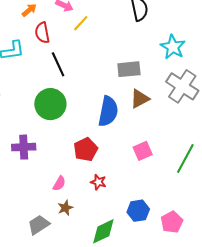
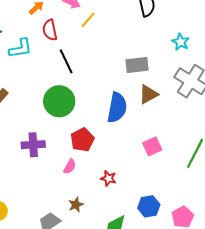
cyan star: (173, 47) -> (181, 42), size x0.7
red pentagon: (86, 150) -> (82, 140), moved
pink semicircle: (59, 183) -> (70, 166), moved

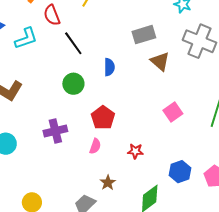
brown triangle: (148, 94) -> (160, 61), turned -40
green circle: (59, 101) -> (73, 84), size x0.7
blue semicircle: (117, 108) -> (109, 67), moved, size x0.6

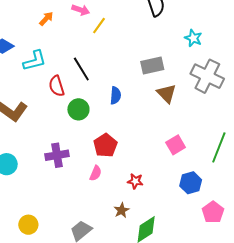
red semicircle: (52, 15) -> (57, 86), moved
blue hexagon: (180, 172) -> (191, 183), moved
brown star: (108, 183) -> (122, 210), moved

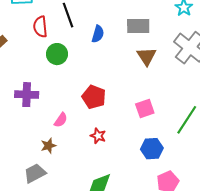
blue semicircle: (116, 95) -> (98, 34), moved
red pentagon: (105, 145) -> (94, 97), moved, turned -30
brown star: (122, 210) -> (48, 146), moved

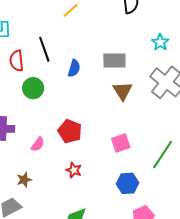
pink semicircle: (61, 120) -> (38, 144), moved

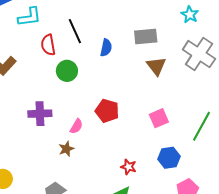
red star: (74, 170) -> (129, 167), moved
brown star: (24, 180) -> (66, 149), moved

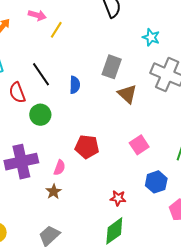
gray rectangle: (146, 37) -> (112, 67), turned -55
purple cross: (40, 114) -> (21, 162), size x1.4

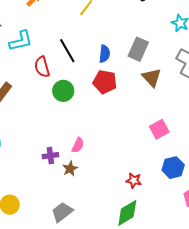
blue semicircle: (75, 85) -> (104, 54), moved
red pentagon: (87, 147) -> (105, 82), moved
purple cross: (21, 162) -> (50, 156), moved, size x0.5

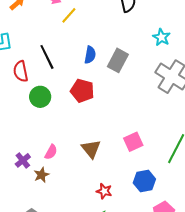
blue semicircle: (104, 54) -> (90, 55), moved
brown triangle: (152, 78) -> (91, 149), moved
purple cross: (50, 156) -> (23, 160), turned -35

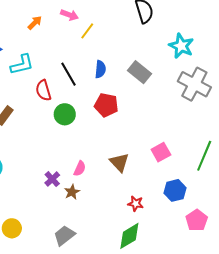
cyan star: (161, 37) -> (181, 46), size x1.4
blue semicircle: (90, 55) -> (100, 69), moved
gray rectangle: (118, 60) -> (140, 72), turned -75

